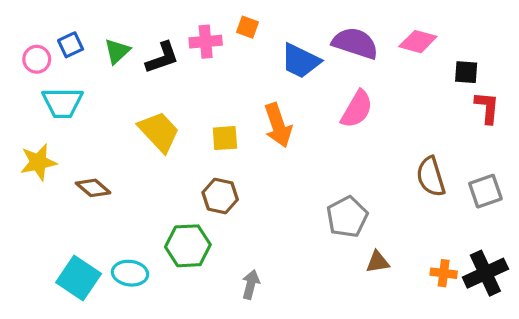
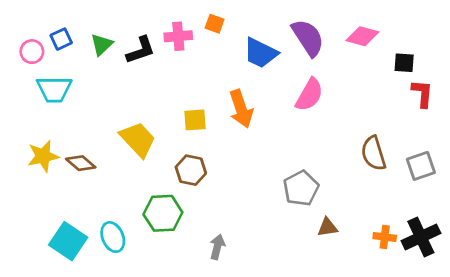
purple semicircle: (355, 43) -> (308, 38), turned 39
yellow trapezoid: (159, 132) -> (138, 139), moved
yellow star: (38, 162) -> (43, 156), moved
cyan ellipse: (130, 273) -> (113, 237), turned 60

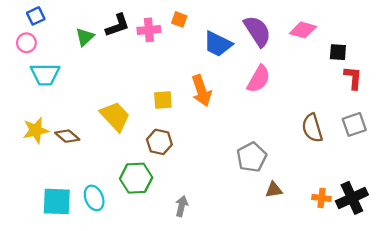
blue square: (61, 39) -> (36, 16), moved
black L-shape: (141, 50) -> (117, 25), moved
gray square: (421, 166) -> (354, 124), moved
cyan square: (68, 241) -> (57, 201), turned -32

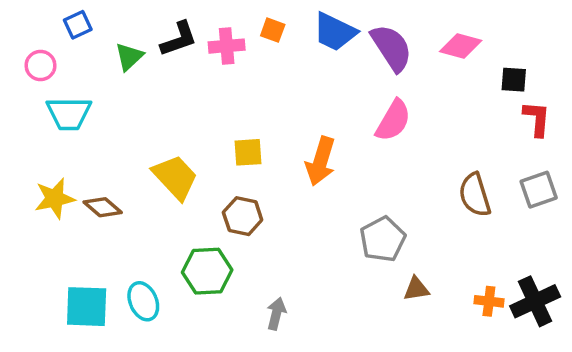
blue square: (36, 16) -> (78, 25), moved
blue trapezoid: (218, 44) -> (335, 32), moved
orange arrow: (201, 91) -> (321, 161), moved, turned 36

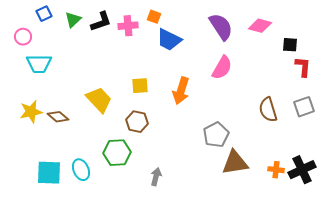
blue trapezoid: (335, 32) -> (169, 40), moved
green triangle: (129, 57) -> (73, 20), moved
brown triangle: (416, 289) -> (235, 163), size x1.8

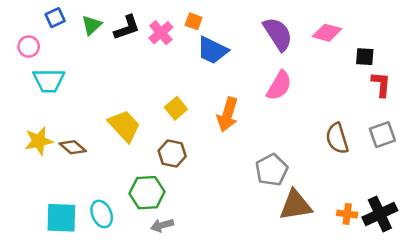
pink cross: (128, 26) -> (161, 33), turned -36
yellow square: (140, 86) -> (176, 108), turned -36
gray arrow: (156, 177) -> (162, 225), moved, turned -120

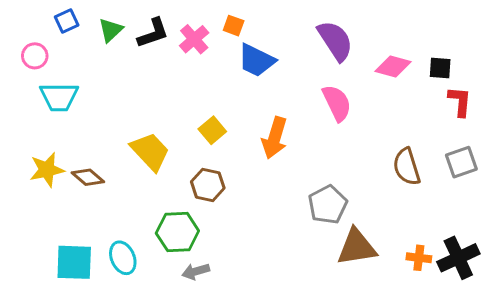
pink diamond: (327, 33) -> (393, 67), moved
pink semicircle: (279, 86) -> (337, 103), turned -56

